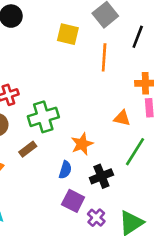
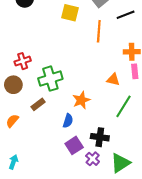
black line: (138, 37) -> (126, 15), turned 48
black cross: (101, 176) -> (100, 137), moved, turned 30
purple square: (73, 201) -> (74, 145), turned 30

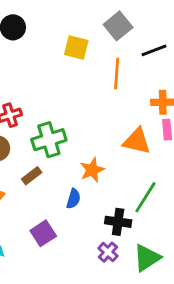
orange triangle: (113, 80) -> (137, 141), size x1.5
green line: (123, 106) -> (145, 197), moved
purple square: (74, 145) -> (43, 233), moved

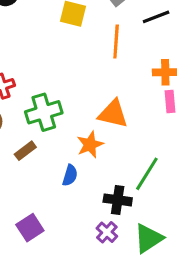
orange triangle: (137, 141) -> (113, 114), moved
purple square: (43, 233) -> (30, 228), moved

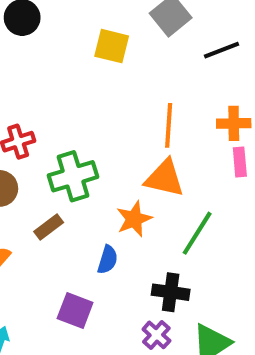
orange line: (116, 42) -> (169, 125), moved
green line: (147, 174) -> (197, 233), moved
purple square: (30, 228) -> (75, 311), moved, turned -36

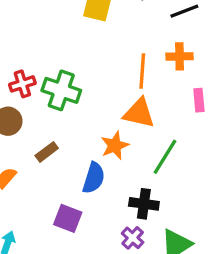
orange cross: (234, 123) -> (180, 56), moved
green cross: (73, 176) -> (61, 90), moved, turned 36
blue semicircle: (108, 260) -> (94, 178), size x1.4

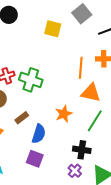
orange triangle: (139, 113) -> (91, 93), moved
blue semicircle: (94, 178) -> (39, 134), moved

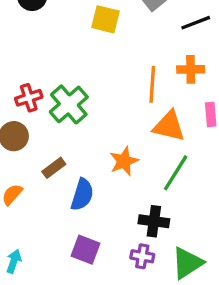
green cross: (31, 80) -> (69, 104), turned 30
purple square: (35, 159) -> (86, 250), moved
purple cross: (75, 171) -> (142, 256), turned -32

